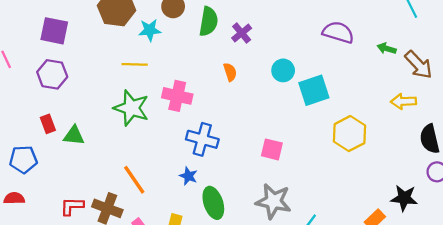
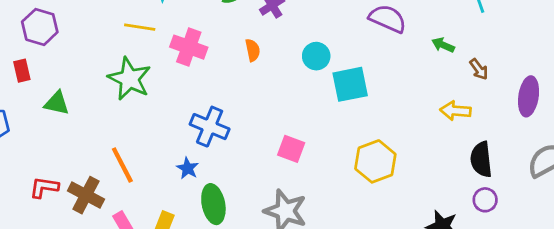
brown arrow: (419, 65) -> (479, 69), size x0.6
pink cross: (177, 96) -> (189, 47), moved
red rectangle: (48, 124) -> (22, 71), moved
yellow hexagon: (350, 134) -> (375, 161), moved

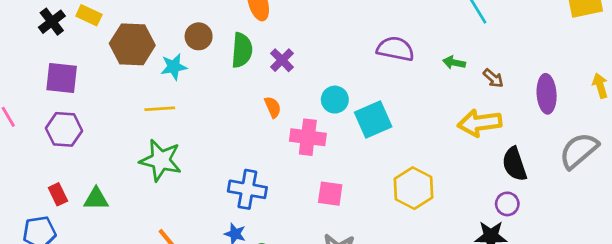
pink cross: (189, 47) -> (308, 137), moved
red rectangle: (22, 71) -> (58, 194), moved
yellow arrow: (455, 111) -> (480, 123), size x1.4
purple circle: (485, 200) -> (507, 204), moved

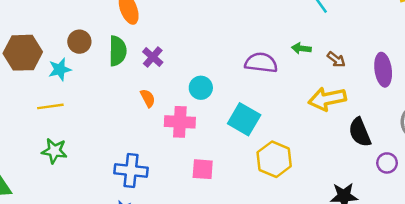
purple semicircle: (395, 49) -> (261, 63), moved
cyan square: (373, 120) -> (244, 119), moved, turned -32
green star: (161, 160) -> (54, 151), size x0.7
purple circle: (507, 204) -> (387, 163), moved

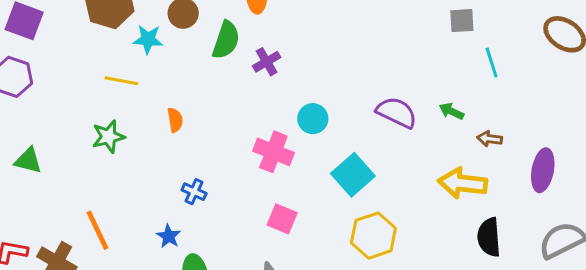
brown arrow: (336, 59) -> (490, 139), turned 132
orange semicircle: (148, 98) -> (175, 120), moved
green star: (54, 151) -> (108, 137), turned 30
blue cross: (131, 171) -> (194, 192), size x0.6

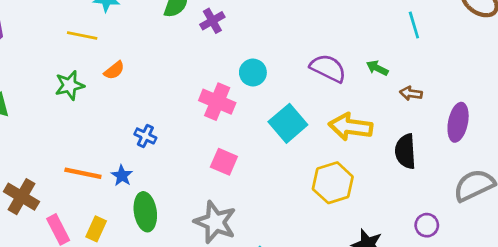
orange semicircle: (175, 120) -> (114, 70), moved, turned 60
yellow arrow: (463, 183) -> (351, 127), moved
orange line: (98, 230) -> (83, 173), moved, turned -54
yellow hexagon: (373, 236) -> (333, 183), moved
black semicircle: (489, 237) -> (405, 151), moved

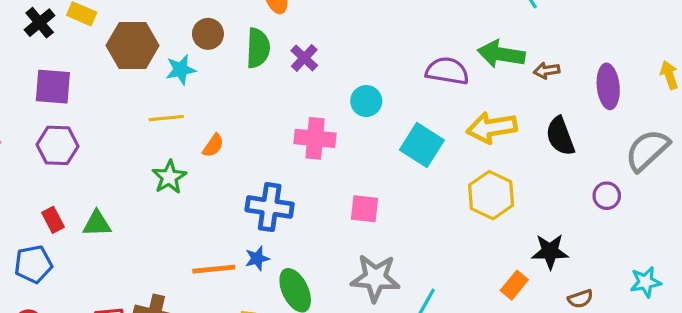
green arrow: (377, 68) -> (501, 54), size x1.8
pink cross: (217, 102) -> (315, 138), moved
blue cross: (145, 136) -> (270, 207), size x1.8
blue star: (122, 176) -> (257, 258), turned -30
purple circle: (427, 225) -> (607, 196), moved

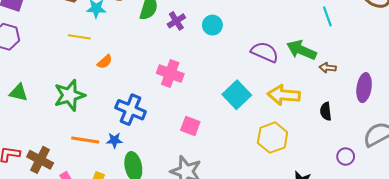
cyan circle: (366, 101) -> (212, 25), moved
black semicircle: (560, 136) -> (326, 111), size x0.7
green star: (169, 177) -> (69, 95), moved, size x1.4

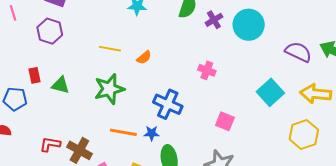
cyan circle: (212, 25) -> (249, 25), size x1.6
yellow line: (79, 37) -> (110, 49), moved
pink cross: (170, 74) -> (207, 70), size x0.7

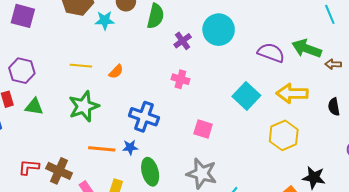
purple cross: (214, 20) -> (183, 41), moved
purple hexagon: (50, 31) -> (22, 71), moved

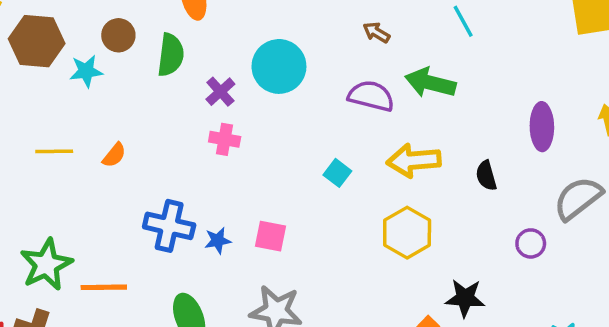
brown arrow: (333, 64) -> (376, 32), moved, turned 35
pink cross: (180, 79) -> (225, 139), moved
cyan square: (246, 96) -> (337, 173), size x0.6
green star: (84, 106) -> (46, 265), moved
blue star: (130, 147) -> (218, 241), moved

